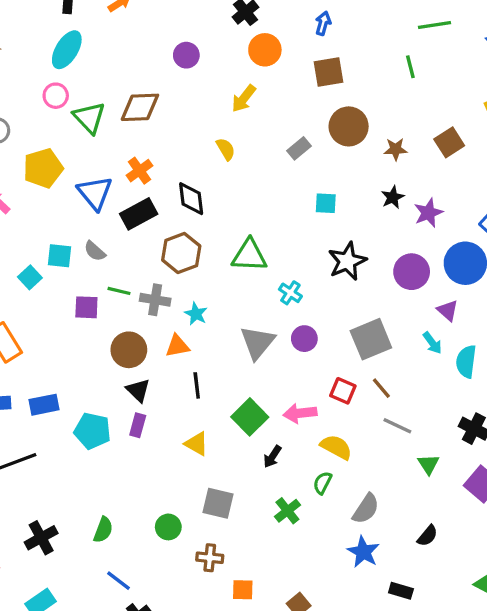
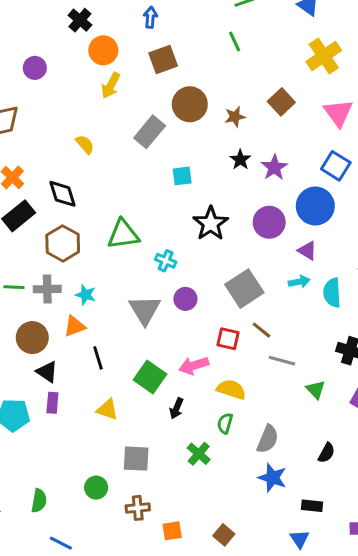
yellow arrow: (244, 99) -> (111, 86), moved
gray rectangle: (299, 148) -> (150, 132), size x1.5
cyan arrow: (432, 343) -> (299, 282), turned -54

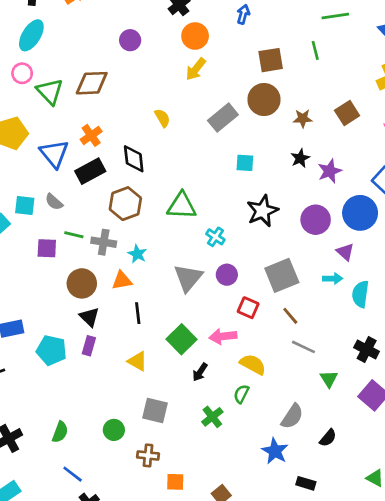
brown square: (163, 59) -> (271, 60), moved
red square: (228, 339) -> (248, 308), moved
gray semicircle: (268, 439) -> (292, 416), moved

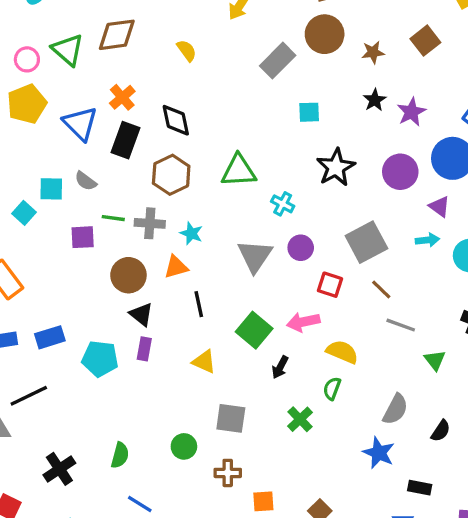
pink circle: (22, 73) -> (27, 59), moved
yellow semicircle: (162, 118) -> (187, 51), moved
black rectangle: (90, 171) -> (125, 140), turned -36

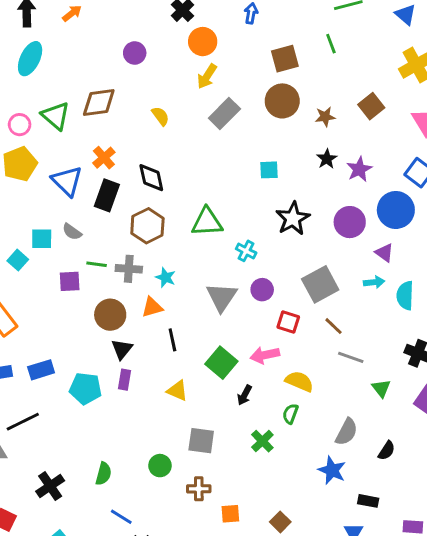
gray rectangle: (278, 61) -> (224, 113), moved
black triangle: (141, 314) -> (122, 349), turned 30

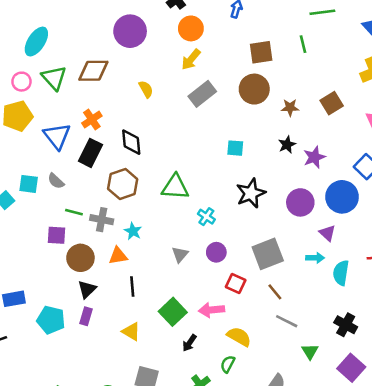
purple circle: (135, 53) -> (130, 31), size x1.6
cyan ellipse: (30, 59) -> (36, 42), moved
purple square: (70, 281) -> (57, 235), moved
gray triangle: (222, 297) -> (180, 254), size x0.6

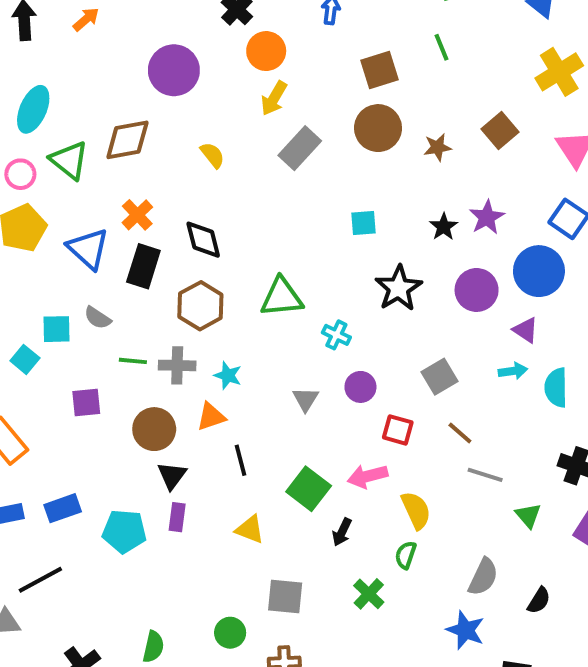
black star: (287, 145) -> (444, 227), moved
purple square: (57, 235) -> (86, 403), moved
gray square: (268, 254) -> (439, 377), size x0.7
yellow semicircle: (239, 337) -> (416, 510), turned 45

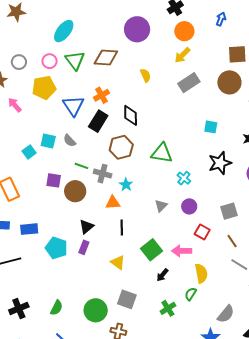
brown circle: (154, 429) -> (75, 191), moved
green circle: (230, 633) -> (96, 310), size x1.5

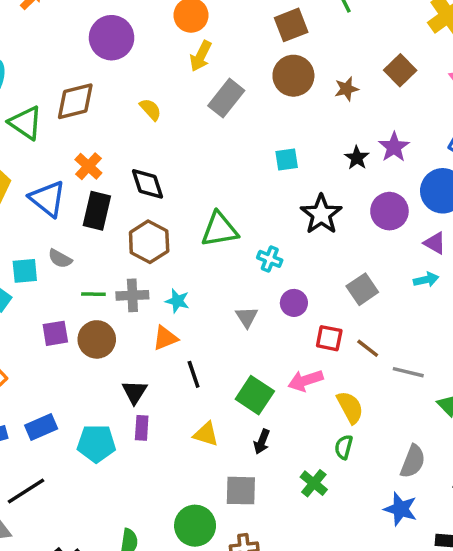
brown line: (232, 241) -> (368, 348), moved
black arrow: (162, 275) -> (262, 442), moved

